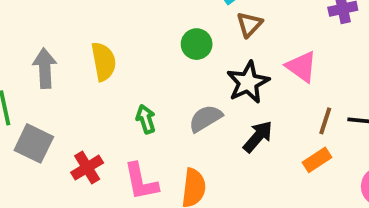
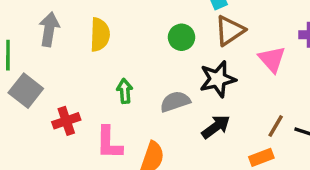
brown triangle: (249, 24) -> (230, 31), size x1.4
pink triangle: (301, 67) -> (272, 59), moved

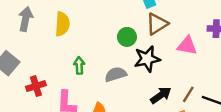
green circle: (182, 37) -> (127, 37), moved
pink triangle: (272, 59) -> (187, 46), turned -40
black arrow: (216, 127) -> (161, 95), moved

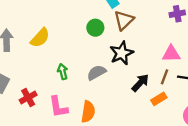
yellow semicircle: (62, 24) -> (40, 38), turned 50
green circle: (127, 37) -> (95, 28), moved
pink triangle: (187, 46) -> (171, 54), moved

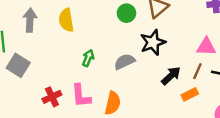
yellow semicircle: (40, 38) -> (66, 20), turned 125
green arrow: (63, 72) -> (88, 58), turned 32
red cross: (28, 98) -> (52, 97), moved

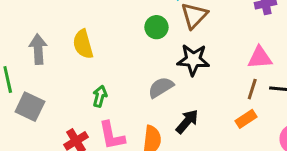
black star: (153, 42) -> (193, 60), turned 30
green arrow: (88, 58) -> (100, 96), moved
black arrow: (171, 76) -> (187, 121), moved

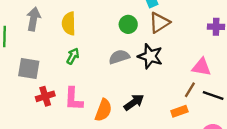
gray semicircle: (161, 87) -> (119, 57), moved
green arrow: (100, 96) -> (73, 56), moved
gray square: (30, 107) -> (29, 69), moved, turned -30

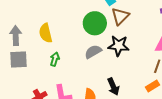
green circle: (128, 24) -> (95, 23), size x1.5
gray square: (29, 69) -> (18, 59), moved
black arrow: (134, 102) -> (113, 87), turned 114

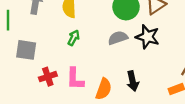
gray square: (18, 59) -> (26, 50), moved

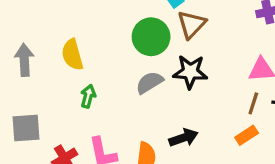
black arrow: (133, 81) -> (183, 138), turned -84

